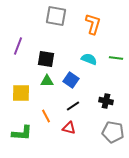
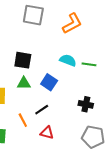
orange L-shape: (93, 24) -> (72, 23), turned 45
green line: (116, 58) -> (89, 64), moved
black line: (73, 106) -> (42, 110), moved

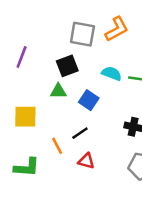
gray square: (33, 15) -> (82, 34), moved
black square: (23, 60) -> (67, 66), moved, turned -30
green triangle: (24, 83) -> (58, 91), moved

